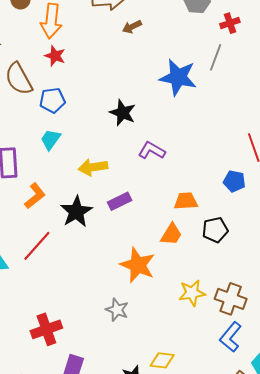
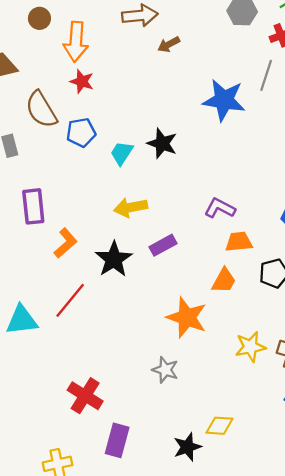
cyan trapezoid: (51, 139) -> (122, 153), moved
purple L-shape: (152, 151) -> (220, 208), moved
red cross: (46, 329) -> (85, 396), turned -36

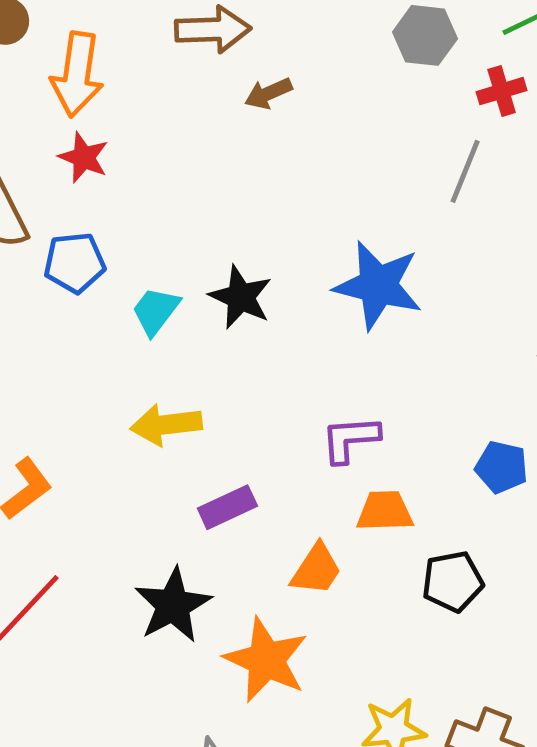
blue star: (224, 100) -> (378, 285), moved
purple L-shape: (220, 208) -> (350, 439), turned -36
black star: (114, 259) -> (173, 605), moved
orange trapezoid: (224, 281) -> (316, 569), moved

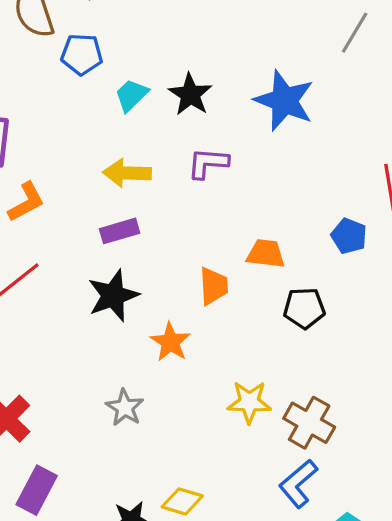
purple L-shape: (350, 439) -> (208, 163), moved
purple rectangle: (227, 507) -> (120, 231), moved
orange trapezoid: (316, 569) -> (214, 286), turned -45
orange star: (266, 660) -> (170, 342), size x0.7

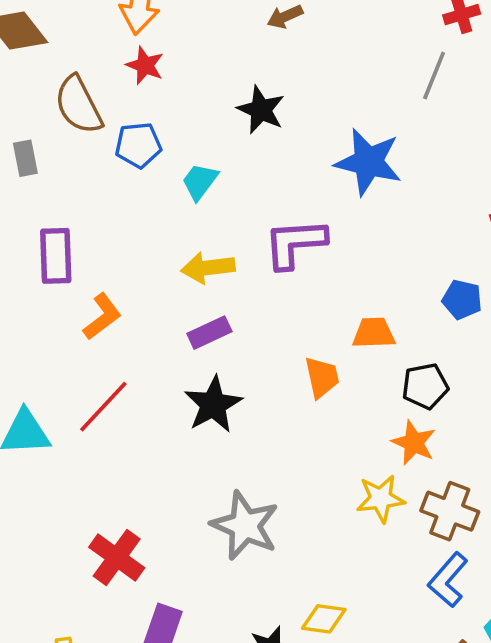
black star: (190, 95) -> (261, 110), moved
purple L-shape: (208, 163) -> (295, 243), size x1.4
orange star: (170, 342) -> (414, 443), moved
gray star: (125, 408) -> (245, 526), size x1.6

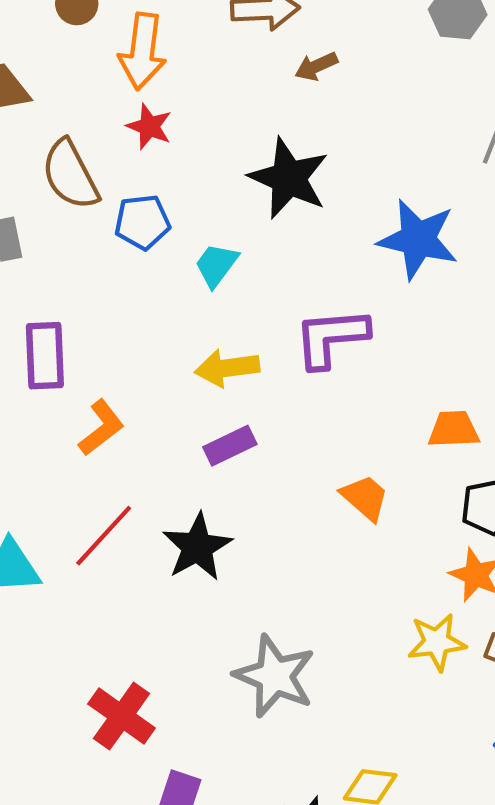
black star: (261, 110) -> (289, 178), size x1.4
orange trapezoid: (374, 333) -> (454, 429), moved
orange trapezoid: (322, 377) -> (365, 498), turned -36
black star: (213, 405) -> (197, 547), moved

